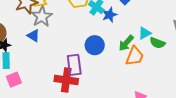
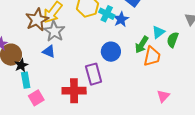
green semicircle: (157, 43) -> (173, 40), turned 98
red cross: (66, 80) -> (74, 91), moved

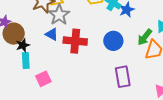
purple rectangle: (94, 74) -> (123, 77), moved
red cross: (74, 91) -> (75, 41), moved
pink square: (36, 98) -> (43, 79), moved

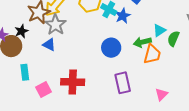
green arrow: (145, 37) -> (142, 42), turned 42
red cross: (75, 41) -> (73, 82), moved
black star: (23, 45) -> (21, 31), moved

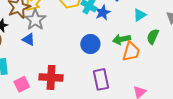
cyan triangle: (159, 30) -> (140, 15), moved

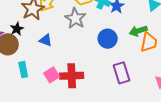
gray star: (35, 20) -> (75, 18), moved
pink square: (22, 84) -> (52, 75), moved

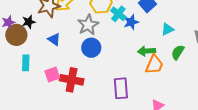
blue circle: (108, 39) -> (91, 48), moved

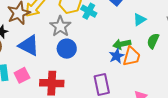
blue star: (131, 22) -> (117, 56), moved
blue triangle: (54, 39) -> (29, 45), size x1.6
pink square: (52, 75) -> (22, 75), moved

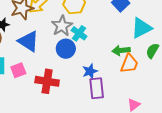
cyan cross: (89, 11) -> (79, 33), moved
cyan triangle: (140, 20) -> (141, 28), size x1.6
blue star: (117, 56) -> (90, 71), moved

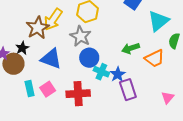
cyan cross: (79, 33) -> (101, 72), moved
green arrow: (121, 50) -> (131, 48), moved
orange trapezoid: (129, 64) -> (155, 58), turned 55

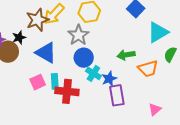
cyan rectangle: (30, 89) -> (55, 81), moved

